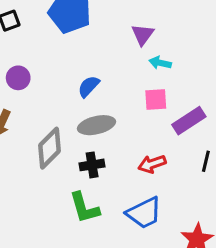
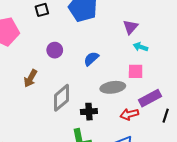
purple circle: (18, 78) -> (55, 50), moved
purple rectangle: (189, 121) -> (150, 98), moved
gray ellipse: (96, 125) -> (113, 87), moved

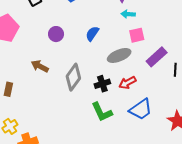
cyan arrow: (141, 47) -> (128, 14), moved
brown arrow: (30, 78) -> (40, 66), turned 102
red arrow: (129, 114) -> (127, 83), moved

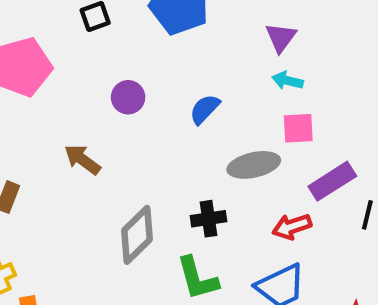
gray diamond: (73, 77) -> (137, 235), moved
red arrow: (127, 83) -> (292, 227), moved

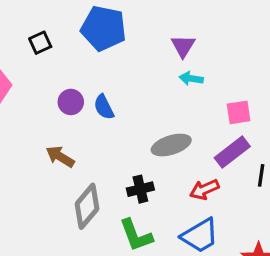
blue semicircle: (205, 109) -> (104, 107), moved, turned -65
pink square: (298, 128) -> (239, 112), moved
brown arrow: (82, 160) -> (60, 157), moved

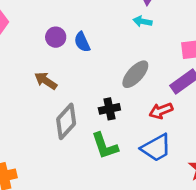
cyan arrow: (191, 78) -> (143, 21), moved
gray ellipse: (171, 145) -> (135, 74), turned -32

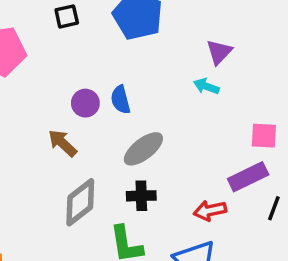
purple circle: (56, 37) -> (85, 103), moved
gray ellipse: (135, 74) -> (143, 149), moved

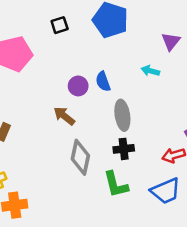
cyan arrow: (206, 86) -> (150, 71), moved
gray ellipse: (143, 149) -> (122, 115), turned -56
gray diamond: (80, 202) -> (80, 157), turned -36

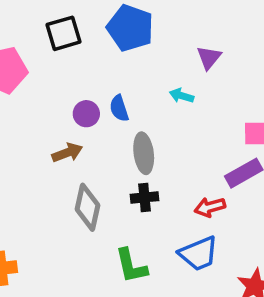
black square: (60, 25) -> (63, 33), size x1.5
brown arrow: (64, 116) -> (67, 153), turned 120
green L-shape: (116, 185) -> (131, 266), moved

